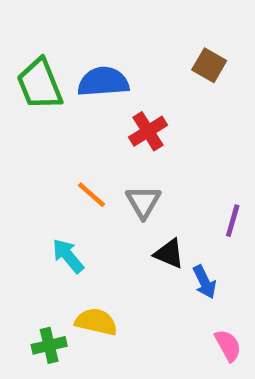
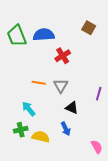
orange line: (91, 195) -> (39, 83), turned -32
blue arrow: (204, 282) -> (66, 129), moved
green cross: (49, 345) -> (21, 130), moved

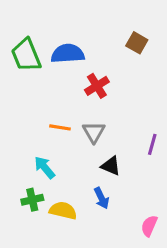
pink semicircle: (97, 147) -> (149, 226), turned -128

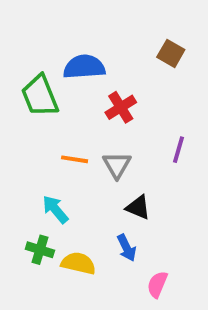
green trapezoid: (26, 55) -> (40, 96), moved
purple line: (152, 144) -> (178, 150), moved
green cross: (32, 200) -> (40, 250), turned 30
pink semicircle: (149, 226) -> (157, 284), moved

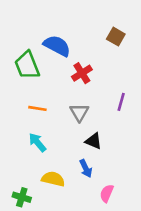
blue semicircle: (84, 67) -> (57, 46), turned 32
orange line: (75, 159) -> (37, 108), moved
green cross: (40, 250) -> (22, 197), moved

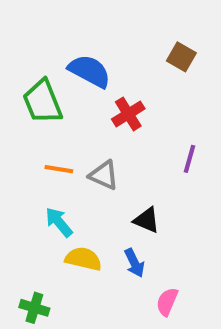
gray triangle: (79, 112) -> (104, 175), moved, turned -36
yellow semicircle: (53, 179) -> (83, 259), moved

